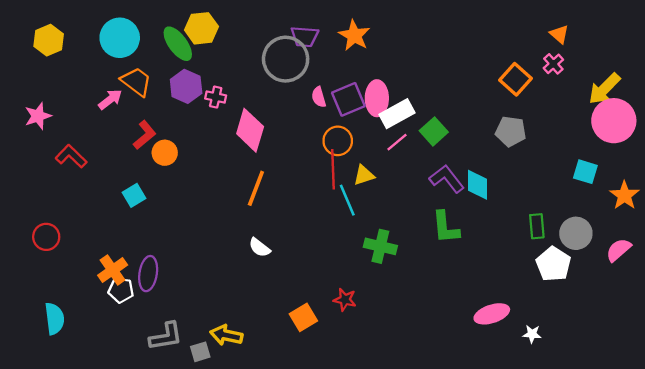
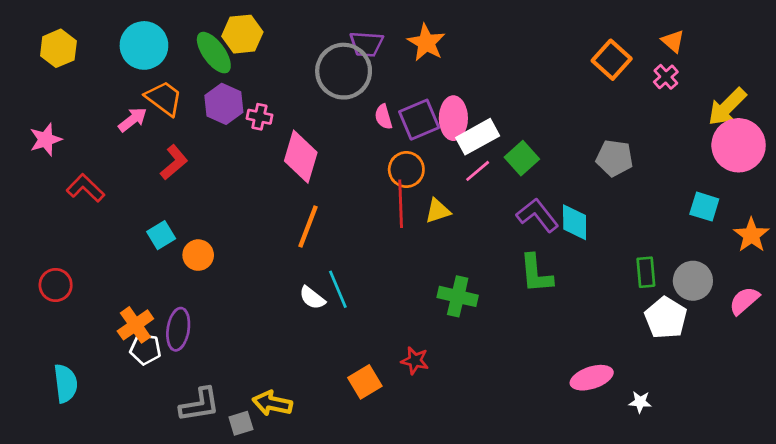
orange square: (515, 79) -> (612, 60), moved
orange circle: (165, 153) -> (198, 255), moved
cyan line: (347, 200) -> (338, 289), moved

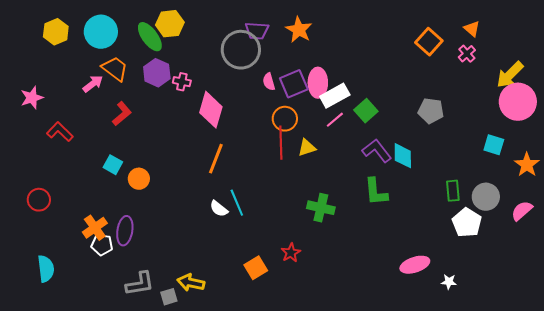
yellow hexagon: (58, 48) -> (56, 32), moved
cyan square: (161, 235) -> (113, 165), turned -30
red star: (415, 361) -> (291, 253), turned 30

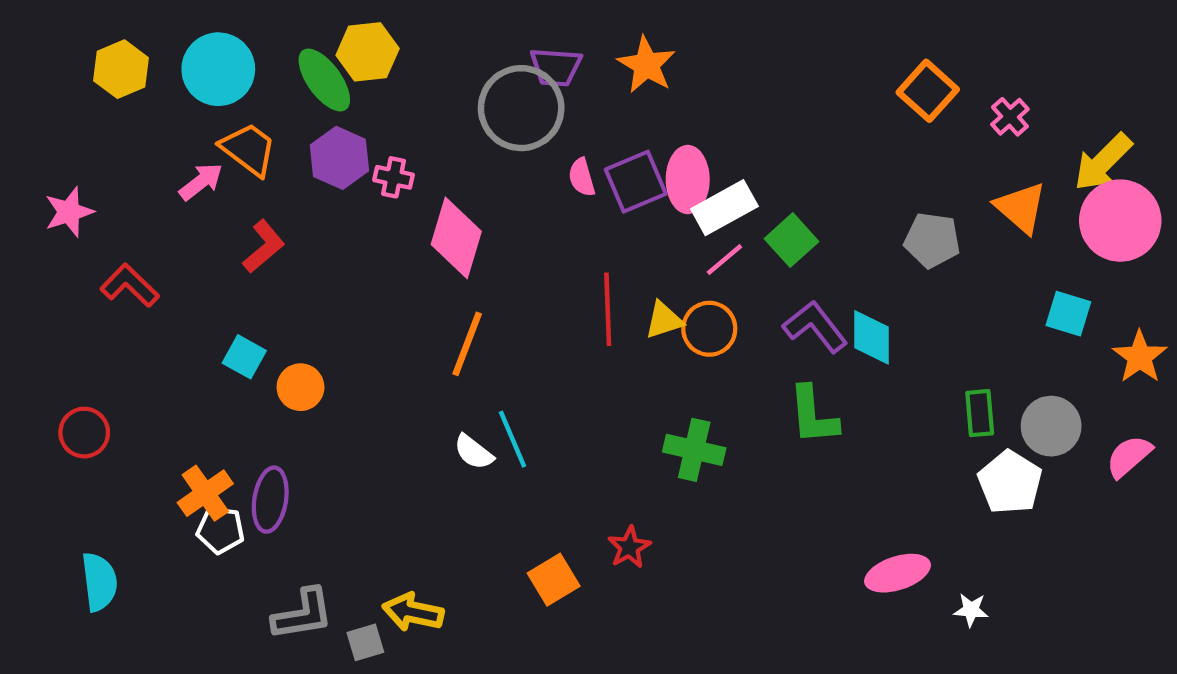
orange triangle: (472, 29) -> (1021, 208), moved, size x1.5
orange circle: (285, 119) -> (709, 329), moved

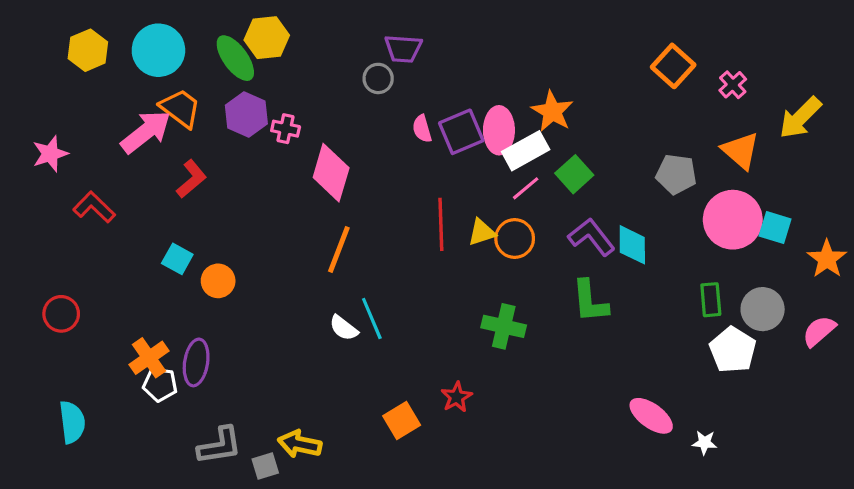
orange star: (647, 65) -> (552, 111), moved
gray circle: (521, 108) -> (378, 78), size x0.5
pink arrow: (201, 182) -> (146, 132), size x1.6
pink circle: (1120, 221) -> (733, 220), moved
pink ellipse: (897, 573) -> (651, 416), turned 54

